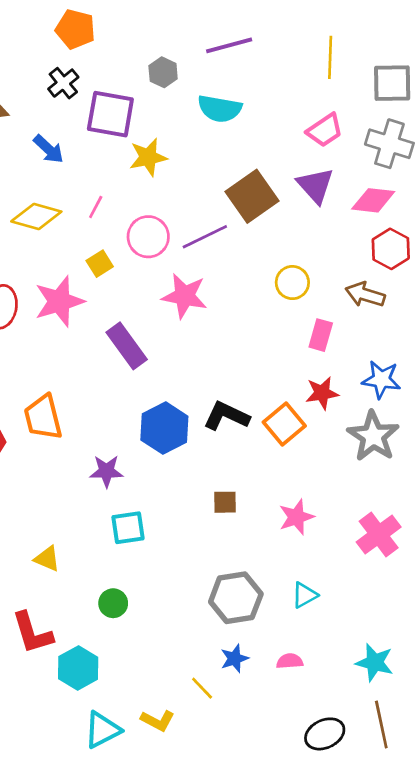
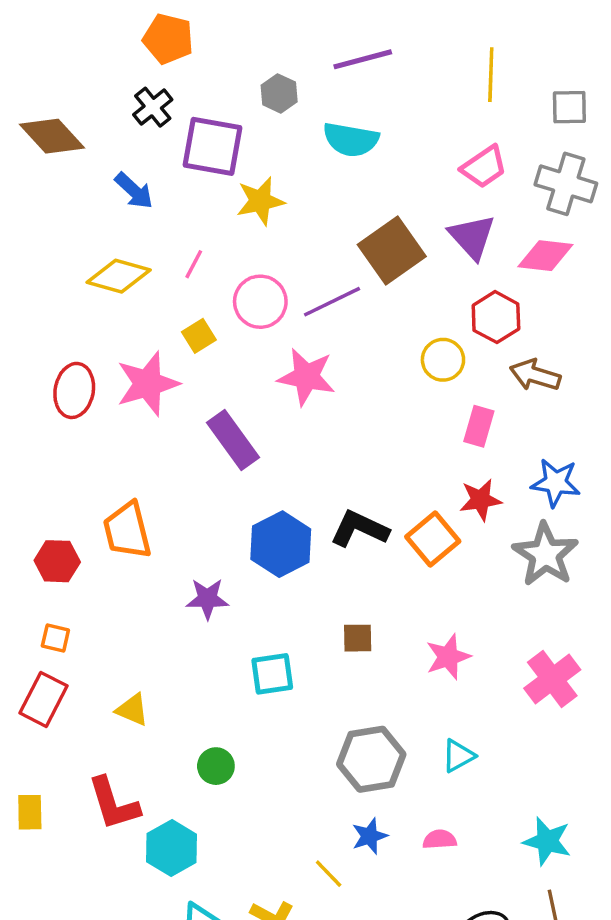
gray square: (392, 83) -> (569, 107), size x0.7
red hexagon: (391, 249) -> (496, 317), moved
cyan square: (128, 528) -> (272, 674), moved

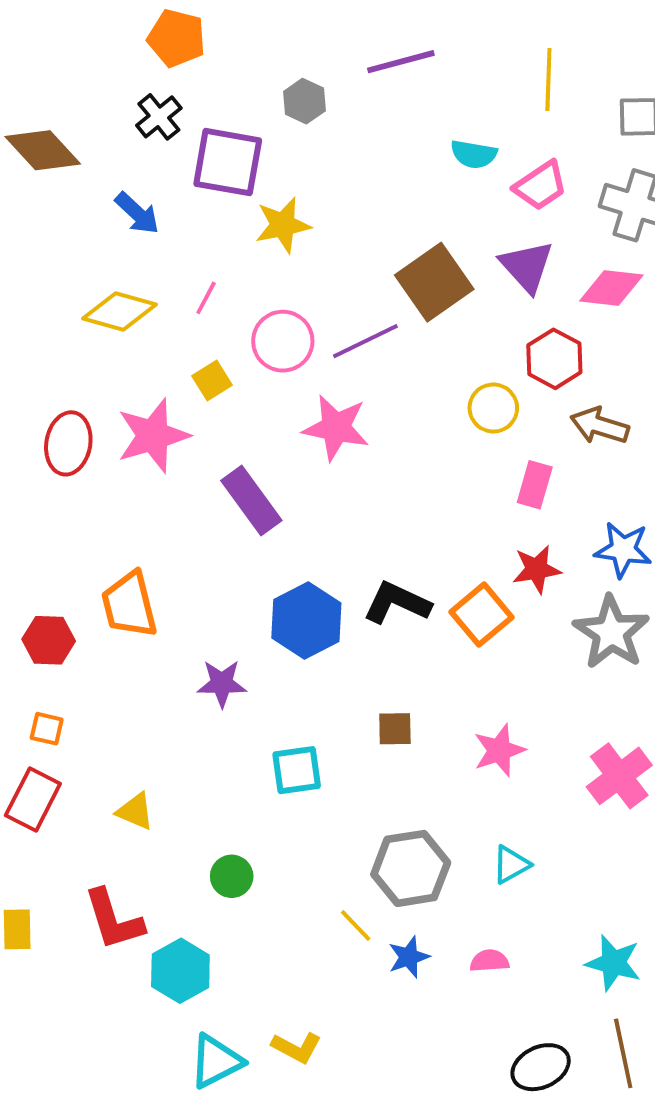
cyan semicircle: (351, 140) -> (474, 154), moved, size x0.7
yellow line: (329, 874) -> (356, 925), moved

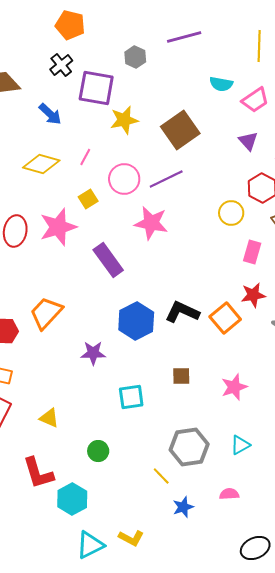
purple triangle: (527, 266) -> (248, 141), size x0.7
brown square: (434, 282) -> (180, 130), moved
orange trapezoid: (129, 605) -> (46, 313), turned 57
blue star: (409, 957) -> (183, 507), moved

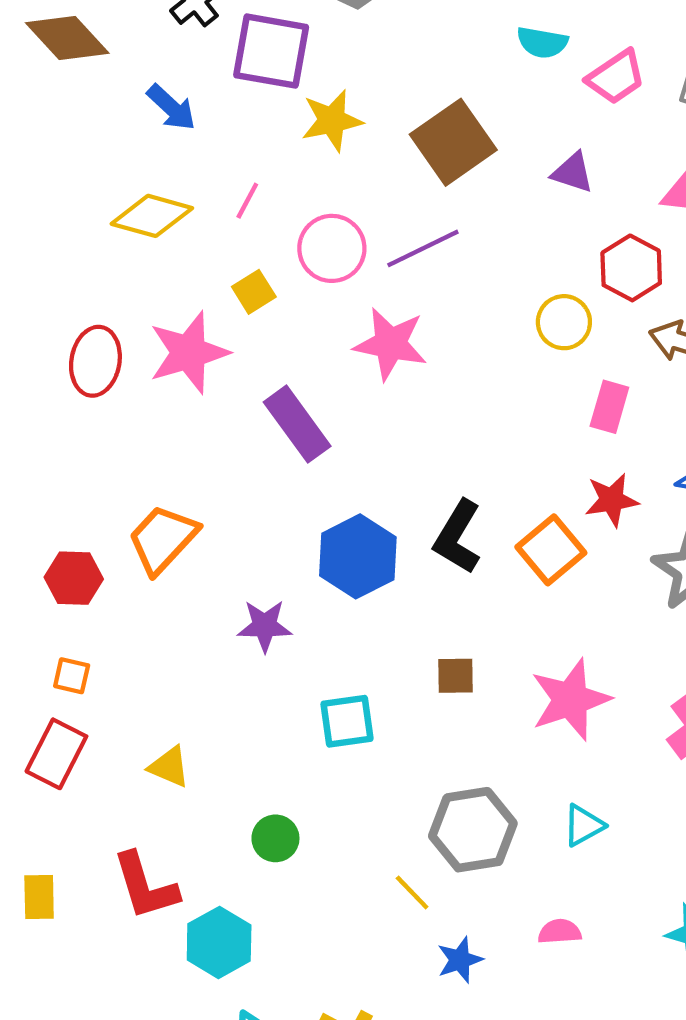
purple triangle: (248, 141) -> (573, 173), moved, turned -30
black L-shape: (182, 312) -> (458, 537), turned -84
pink star: (234, 387) -> (570, 700), size x1.4

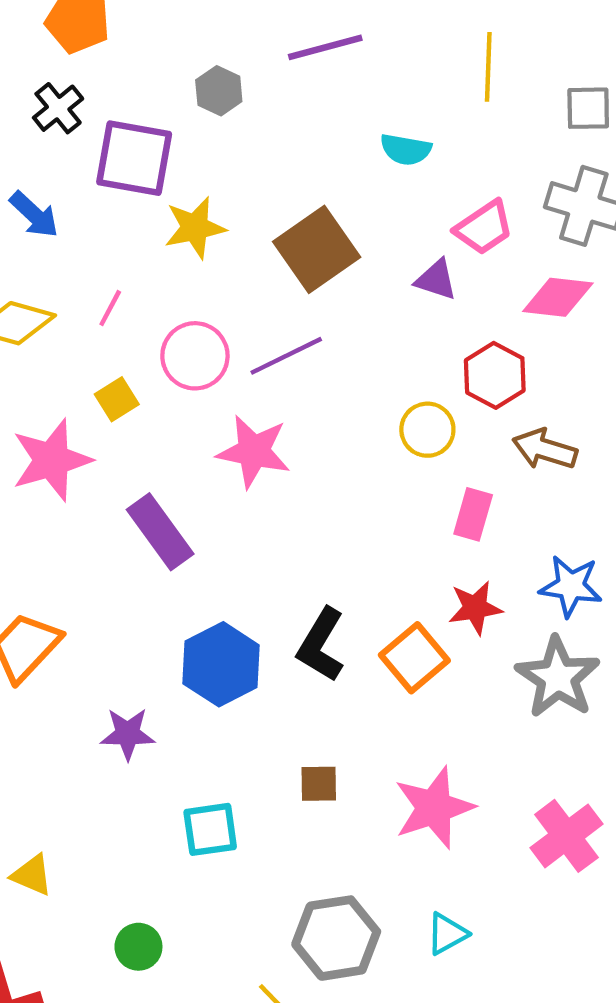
pink trapezoid: (616, 77) -> (484, 228), moved

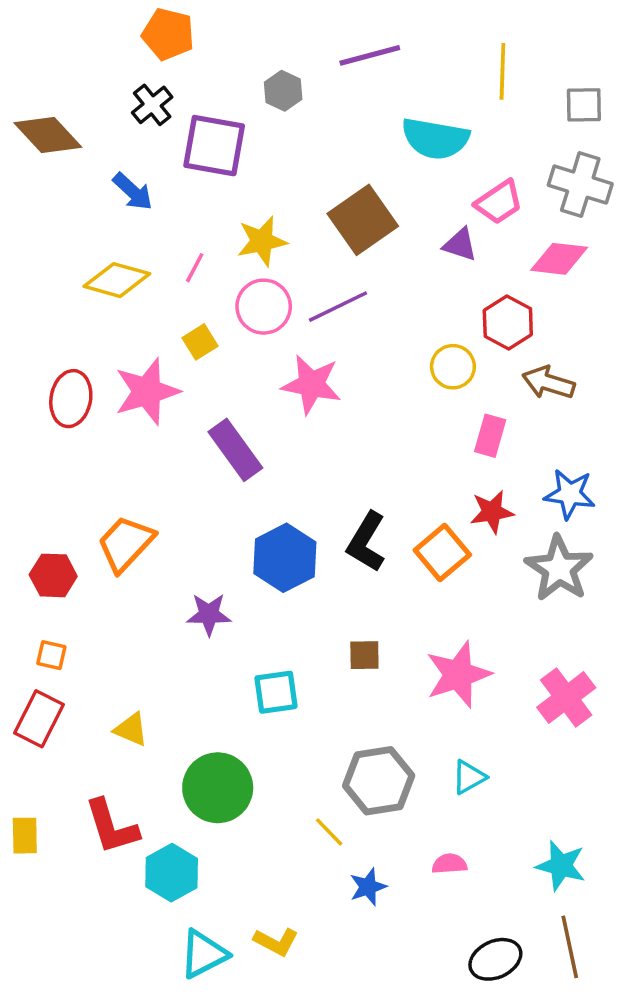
cyan semicircle: (406, 149) -> (435, 139), size x1.6
yellow star: (195, 228) -> (262, 241), moved
green circle: (138, 947) -> (218, 788), size x1.8

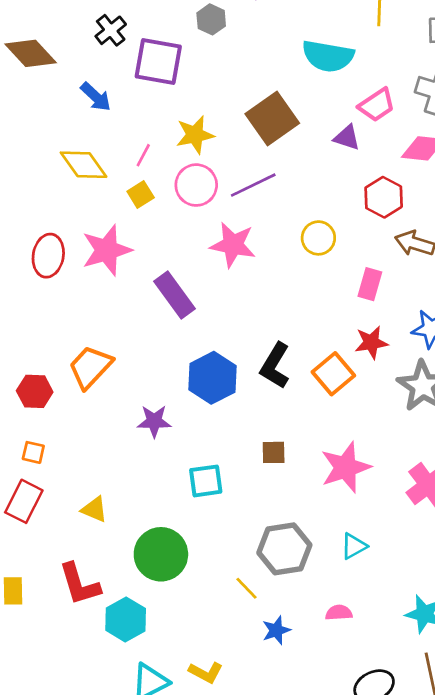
yellow diamond: (117, 280) -> (84, 165), turned 39
yellow square: (200, 342) -> (141, 195), moved
yellow circle: (453, 367) -> (318, 238), moved

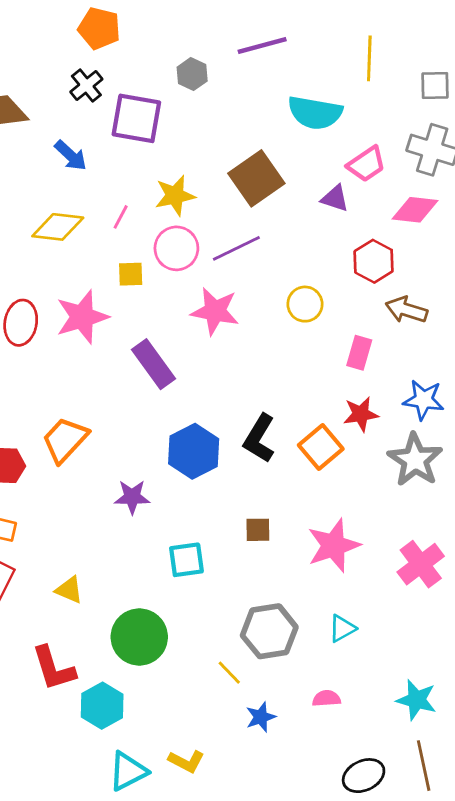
yellow diamond: (84, 165) -> (58, 227), turned -48
yellow square: (141, 195) -> (131, 274), moved, turned 30

